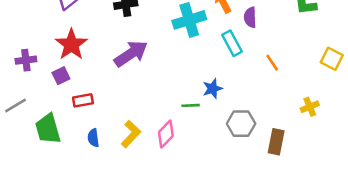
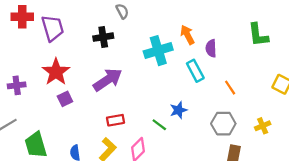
purple square: (61, 76) -> (65, 99), moved
red rectangle: (83, 100) -> (116, 120), moved
green line: (191, 105) -> (159, 125), turned 40
gray hexagon: (241, 124) -> (223, 124), moved

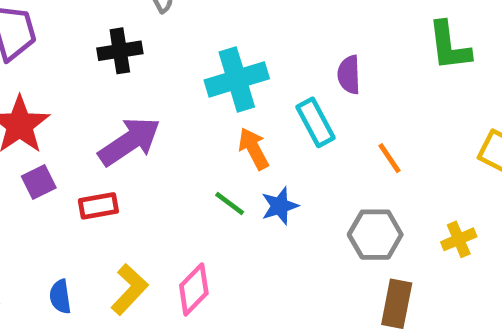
orange arrow: (187, 35) -> (254, 149), moved
red rectangle: (116, 120) -> (98, 206), moved
green line: (159, 125) -> (230, 204), moved

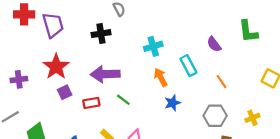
purple semicircle: (349, 75) -> (214, 44), moved, turned -35
cyan cross: (237, 79) -> (153, 46), size x0.7
purple arrow: (129, 141) -> (105, 74), turned -148
green line: (230, 204) -> (123, 100), moved

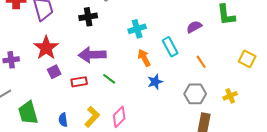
purple semicircle: (214, 44) -> (194, 27), turned 98

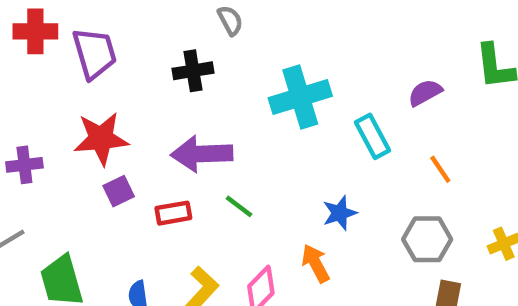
cyan cross: (137, 29) -> (300, 97), size x1.5
red star: (46, 48) -> (101, 139), turned 30
orange arrow: (144, 58) -> (316, 263), moved

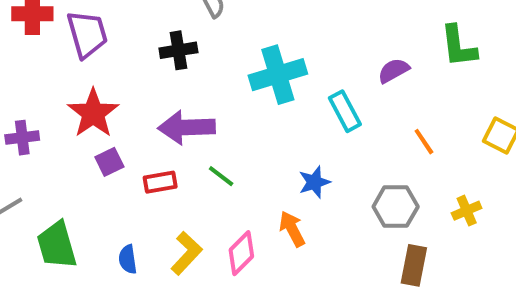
red star: (101, 139) -> (93, 113), turned -30
orange line: (440, 169) -> (424, 142), moved

